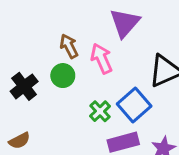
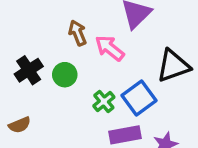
pink arrow: (102, 59) -> (110, 48), turned -32
green circle: (63, 76) -> (65, 75), moved

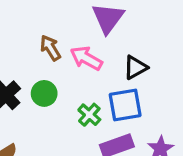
black triangle: (173, 66) -> (135, 67), moved, size x0.7
blue square: (139, 98) -> (125, 105), turned 36

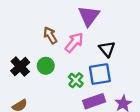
pink arrow: (86, 58) -> (74, 42), turned 100
black triangle: (135, 67) -> (107, 49), turned -42

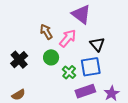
purple triangle: (89, 16) -> (81, 14), turned -30
green circle: (46, 66) -> (51, 57), moved

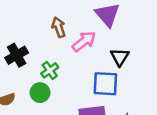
green circle: (51, 57) -> (40, 93), moved
green cross: (69, 72) -> (50, 70), moved

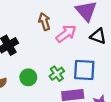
black triangle: (120, 57) -> (98, 36), moved, turned -42
green cross: (50, 70) -> (57, 74), moved

